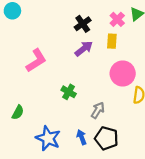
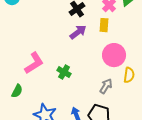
pink L-shape: (36, 61) -> (34, 63), moved
gray arrow: (98, 110) -> (106, 86), moved

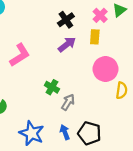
pink L-shape: (34, 63) -> (20, 55), moved
gray arrow: (106, 86) -> (68, 102), moved

